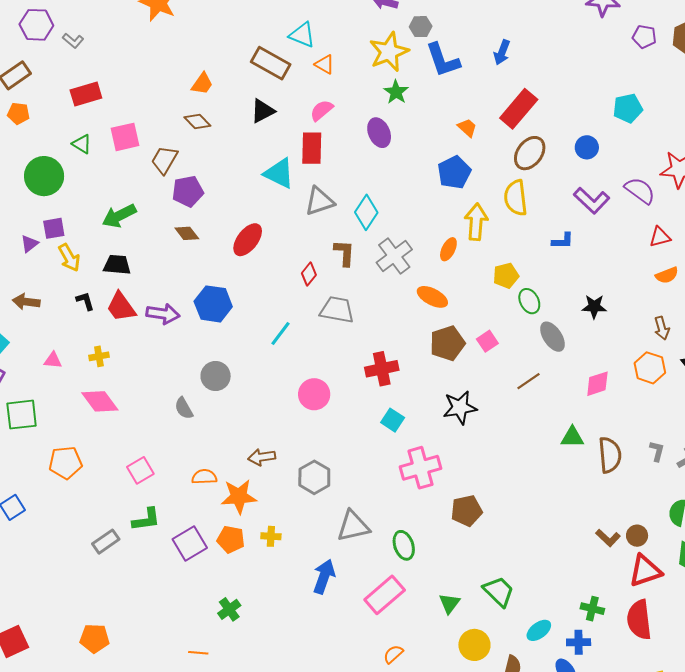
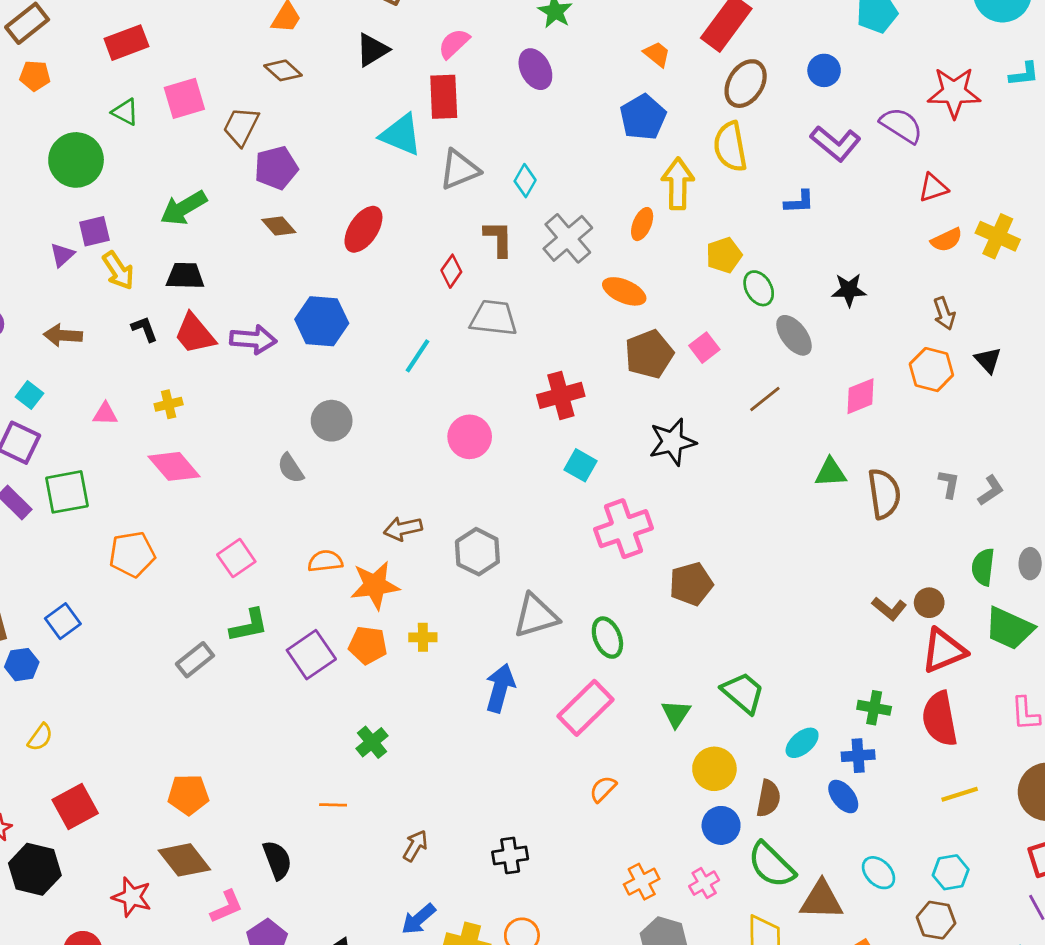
cyan diamond: (366, 212) -> (525, 181), size x0.7

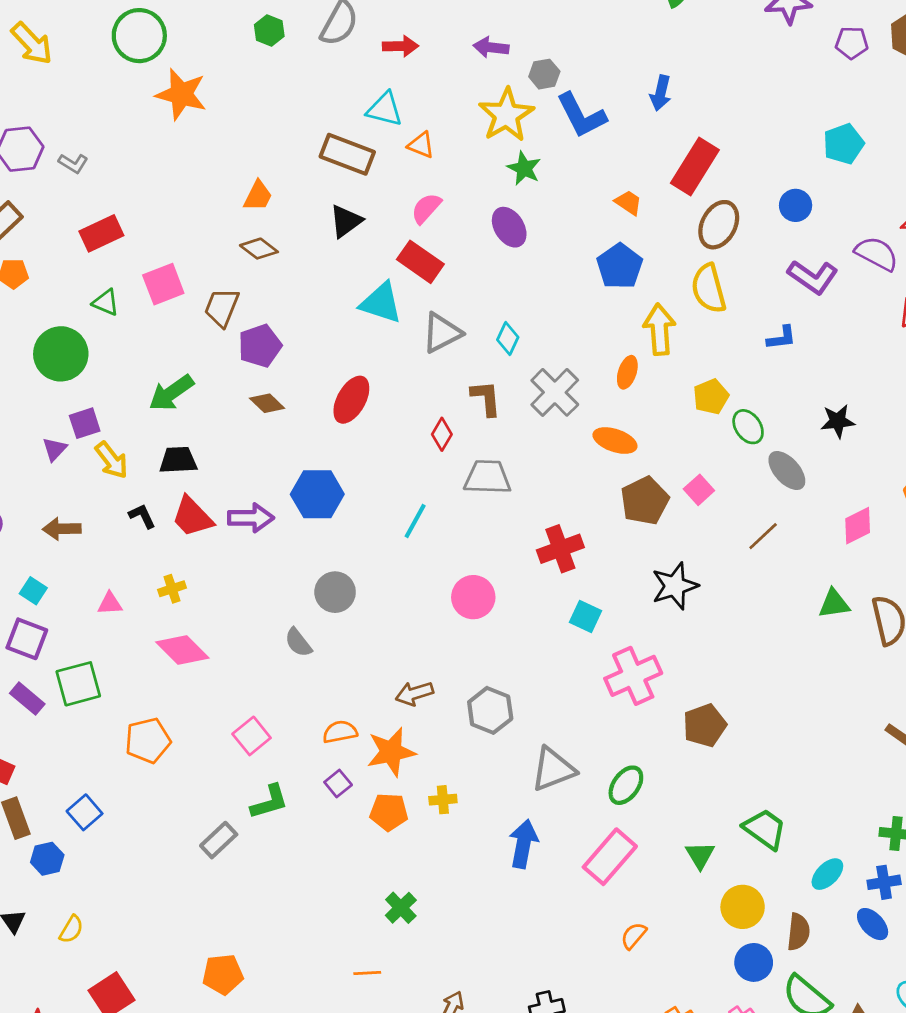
red rectangle: (444, 97) -> (420, 262), turned -48
green ellipse: (607, 638) -> (626, 785), turned 63
purple square: (311, 655) -> (338, 784), moved, size x0.6

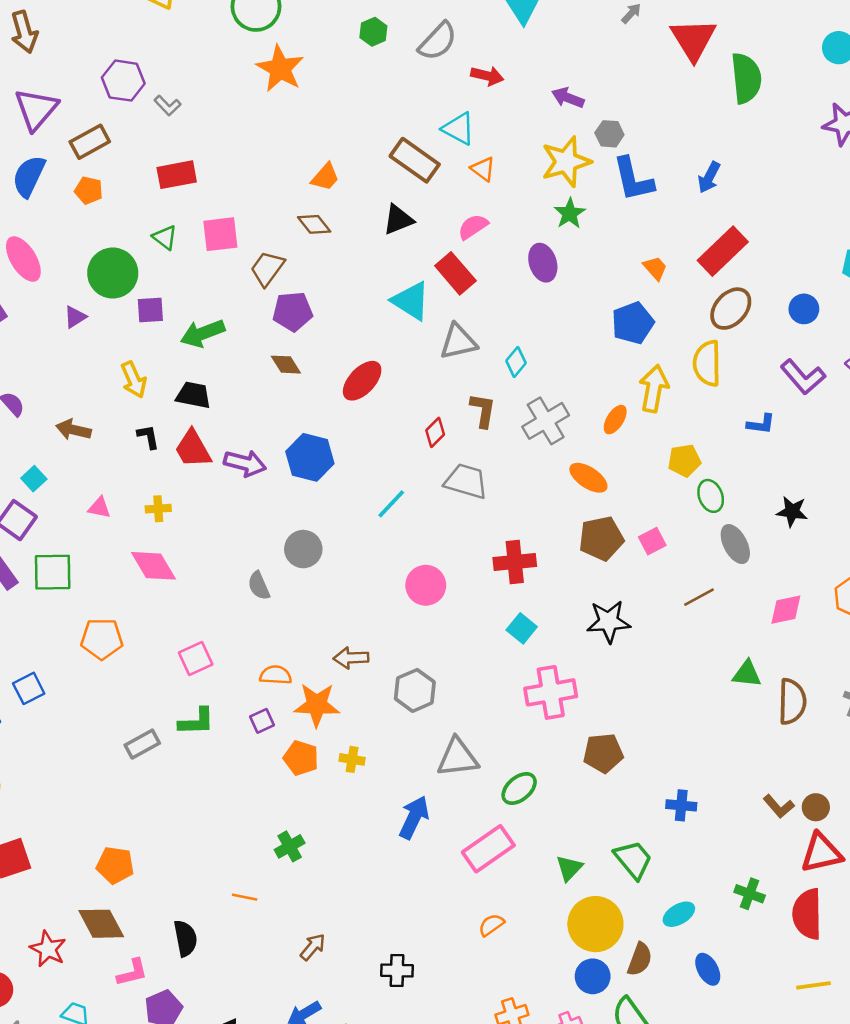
purple square: (85, 423) -> (150, 310), moved
purple triangle: (55, 449) -> (75, 317), moved
blue cross: (884, 882) -> (681, 805), moved
yellow circle: (743, 907) -> (595, 924), size x1.4

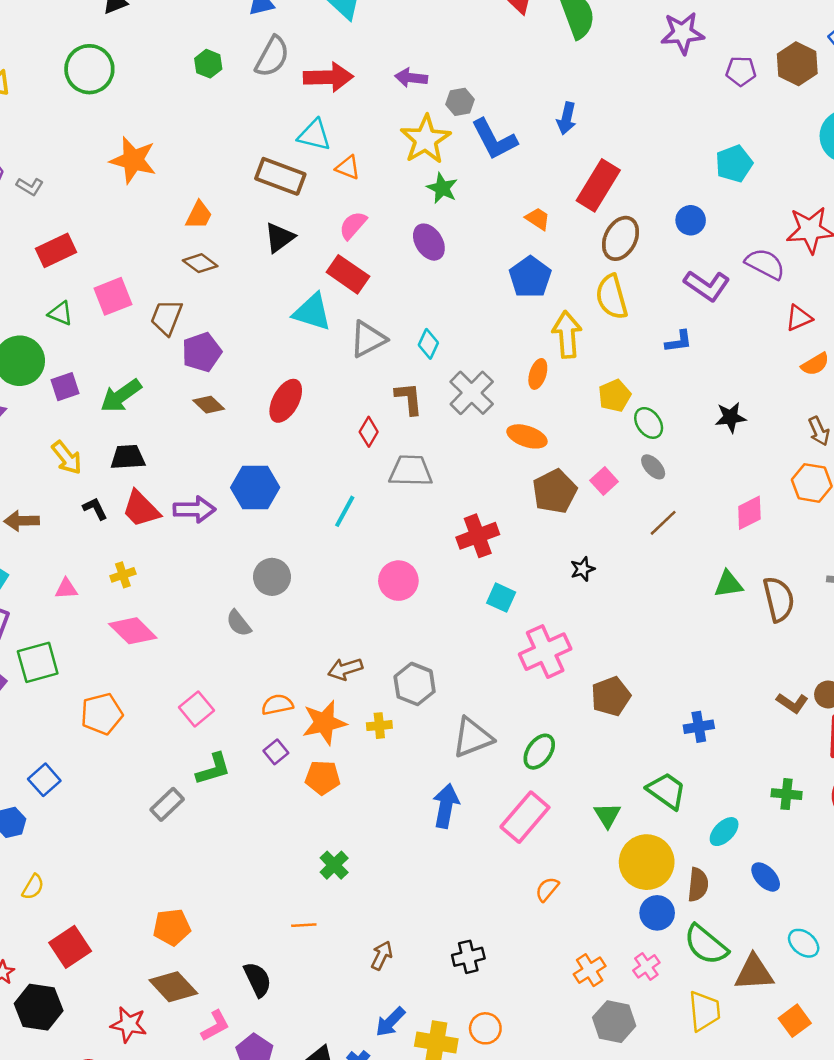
orange star: (280, 69) -> (133, 160), moved
red arrow: (487, 76) -> (328, 77), size x1.5
gray ellipse: (735, 544) -> (653, 467), moved, size x0.7
black star: (609, 622) -> (583, 569), size x0.6
yellow cross: (352, 759) -> (379, 726), moved

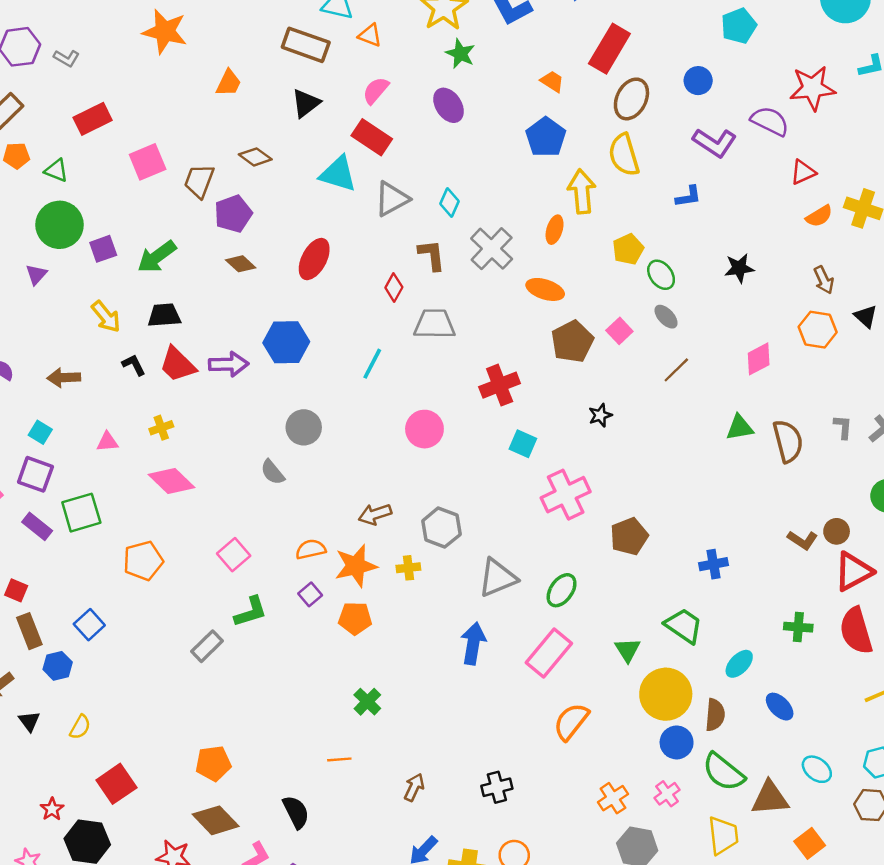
brown diamond: (200, 263) -> (255, 157), moved
green triangle: (60, 313) -> (56, 170), moved
orange semicircle: (547, 889) -> (571, 722), size x1.6

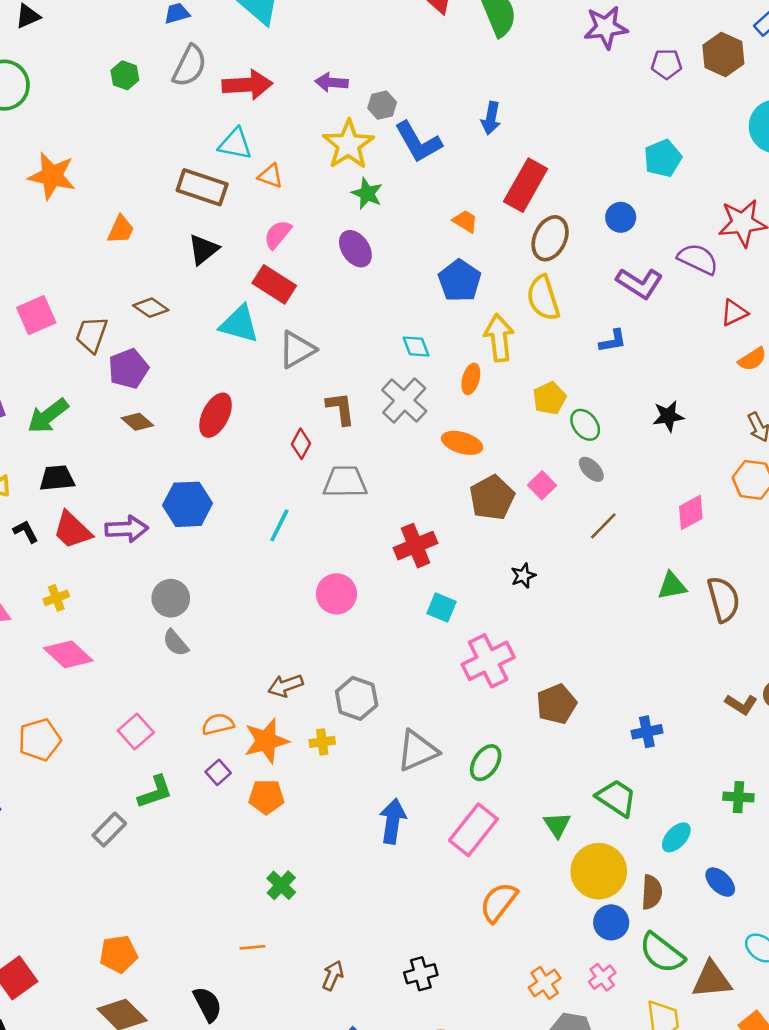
cyan diamond: (449, 203) -> (416, 346), moved, turned -44
gray circle: (304, 427) -> (171, 598), moved

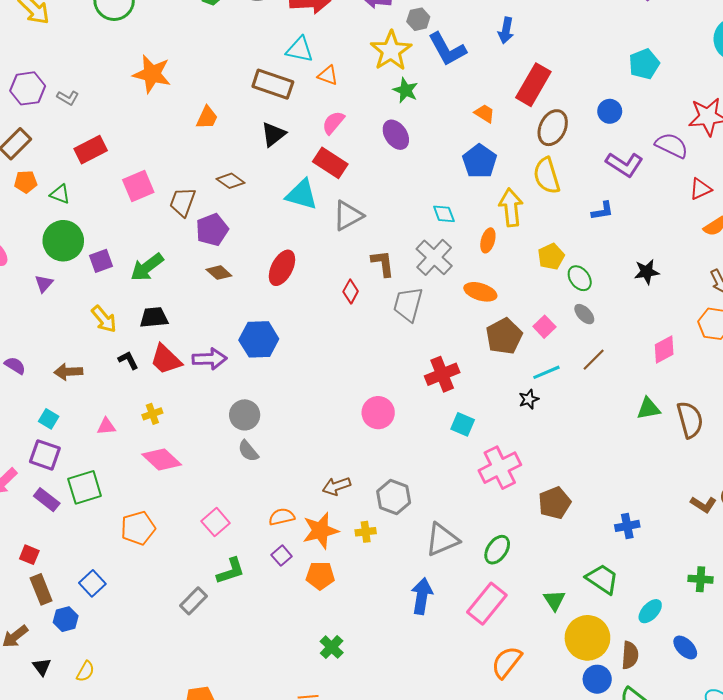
gray trapezoid: (345, 482) -> (408, 304), moved, turned -75
cyan line: (279, 525) -> (546, 372), moved, turned 40

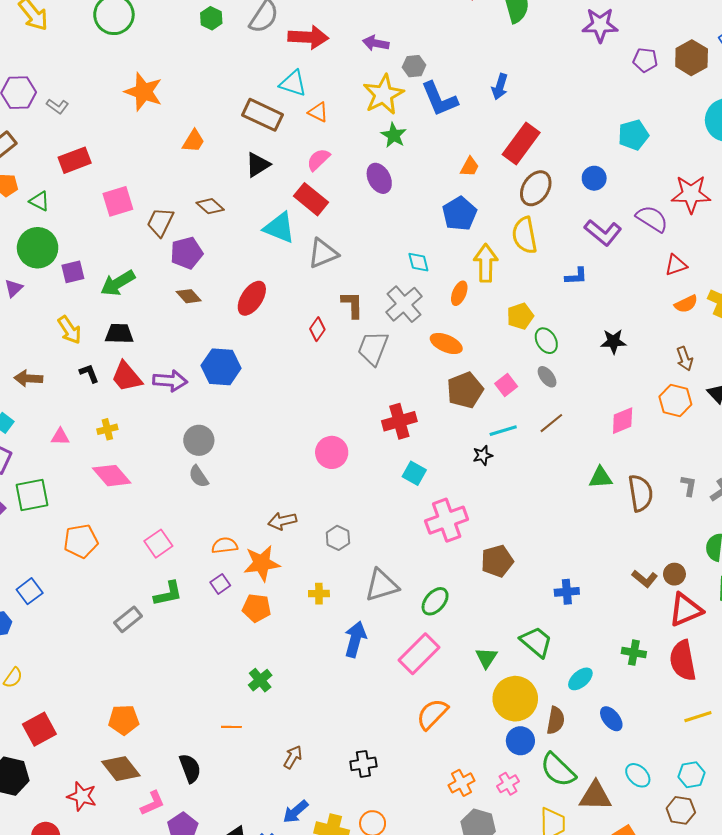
orange trapezoid: (485, 113) -> (470, 167), turned 80
gray hexagon: (394, 497) -> (338, 538), size x0.7
yellow cross: (366, 532) -> (319, 594), moved

